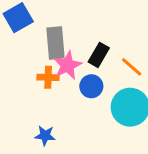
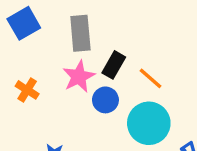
gray rectangle: (56, 43) -> (80, 33), moved
orange cross: (48, 77) -> (27, 90), moved, turned 30

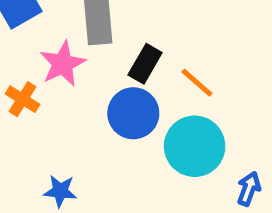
pink star: (79, 77) -> (63, 64), moved
blue circle: (105, 100) -> (133, 113), size x1.4

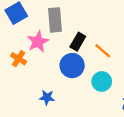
cyan circle: (195, 146) -> (102, 81), size x0.7
blue star: (60, 191) -> (47, 97), moved

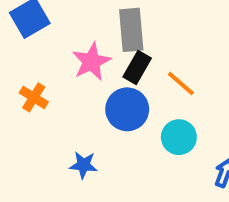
gray rectangle: (55, 20) -> (131, 30), moved
pink star: (38, 42) -> (91, 62), moved

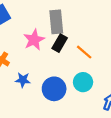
blue circle: (127, 109) -> (54, 89), moved
blue star: (83, 165) -> (23, 80), moved

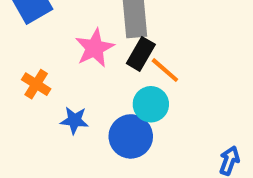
orange line: (84, 52) -> (165, 70), moved
cyan circle: (83, 82) -> (151, 104), moved

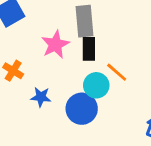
black rectangle: (141, 54) -> (89, 49), turned -30
orange line: (165, 70) -> (117, 72), moved

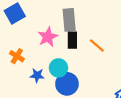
orange line: (117, 72) -> (97, 45), moved
cyan circle: (96, 85) -> (58, 68), moved

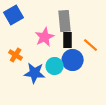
blue star: (37, 75) -> (35, 73), size x1.5
blue circle: (67, 84) -> (73, 60), moved

